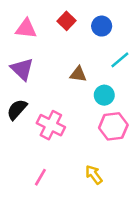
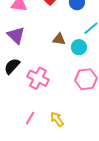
cyan circle: (104, 95) -> (79, 47), moved
yellow arrow: (94, 175) -> (57, 119), moved

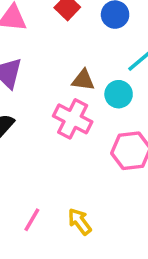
pink cross: (38, 78) -> (73, 119), moved

